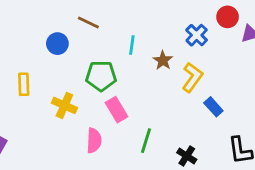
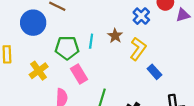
blue circle: (57, 44) -> (33, 23), size x1.5
cyan line: (132, 45) -> (91, 41), moved
yellow cross: (64, 105) -> (39, 71), turned 30

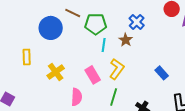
blue cross: (141, 16) -> (137, 22), moved
green pentagon: (67, 48) -> (96, 24), moved
yellow L-shape: (138, 49) -> (117, 69), moved

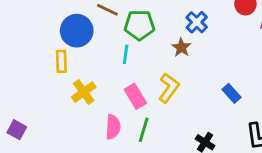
cyan line: (104, 45) -> (126, 54), moved
yellow rectangle: (27, 57) -> (61, 61), moved
green line: (114, 97) -> (144, 130), moved

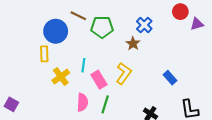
cyan line: (126, 54) -> (83, 65), moved

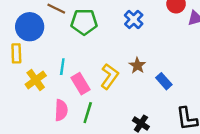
brown star: (133, 44) -> (137, 65), moved

